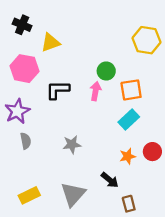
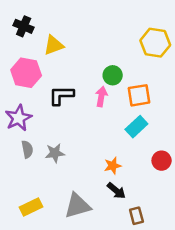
gray star: (72, 144) -> (55, 153), moved
orange star: (128, 156) -> (113, 166), moved
gray triangle: (73, 194) -> (77, 206), turned 32

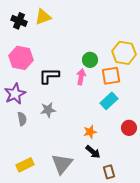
yellow hexagon: (155, 43) -> (124, 53), moved
yellow triangle: (54, 45) -> (43, 17), moved
gray star: (55, 153) -> (48, 110), moved
gray triangle: (77, 206) -> (62, 164), turned -35

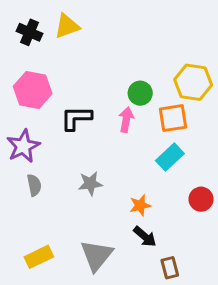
gray star: (48, 110) -> (90, 184), moved

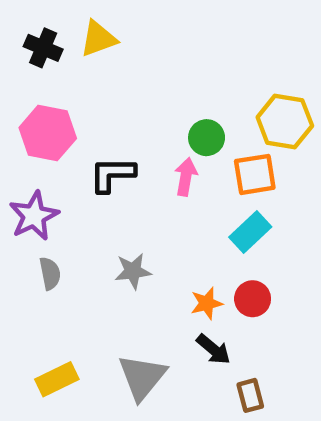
red circle: (201, 199) -> (253, 299), moved

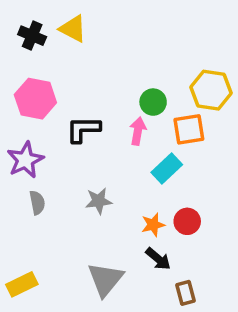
yellow triangle: (98, 39) -> (73, 29), turned 48
cyan rectangle: (250, 232) -> (167, 169), moved
yellow rectangle: (57, 379) -> (22, 284), moved

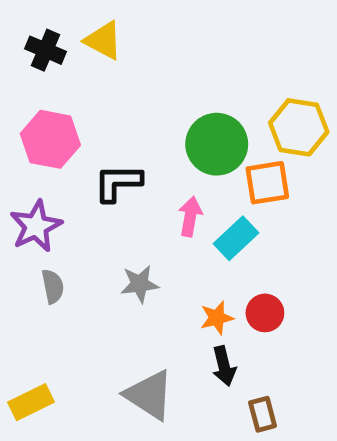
green circle: (153, 102) -> (217, 144), size x1.6
pink arrow: (138, 131) -> (190, 216), moved
black arrow: (158, 259) -> (224, 366), turned 36
gray triangle: (105, 279) -> (149, 395), turned -36

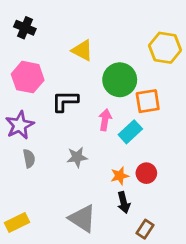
yellow triangle: (103, 40) -> (82, 50), moved
yellow hexagon: (299, 127) -> (165, 48), moved
brown rectangle: (263, 414) -> (145, 229), turned 48

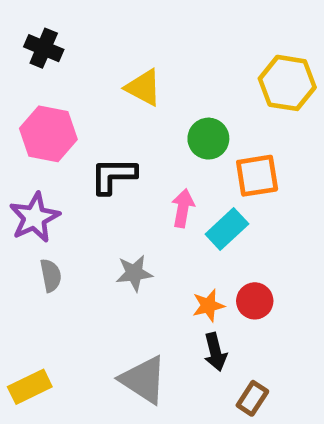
green circle: (120, 80) -> (208, 139), size x0.7

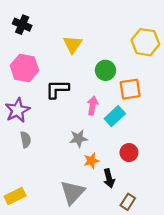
yellow triangle: (143, 88) -> (73, 45), turned 36
gray star: (134, 273) -> (78, 138), moved
orange star: (208, 306) -> (91, 161), moved
gray triangle: (143, 380) -> (73, 192), turned 40

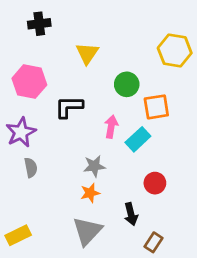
black cross: (22, 25) -> (39, 24), moved, turned -30
orange star: (91, 161) -> (90, 193), moved

